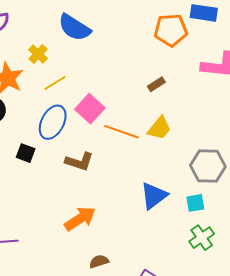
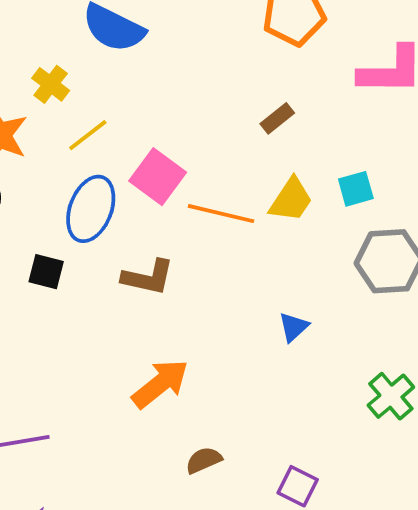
blue triangle: (154, 196) -> (294, 327), size x0.6
cyan square: (195, 203) -> (356, 189), moved

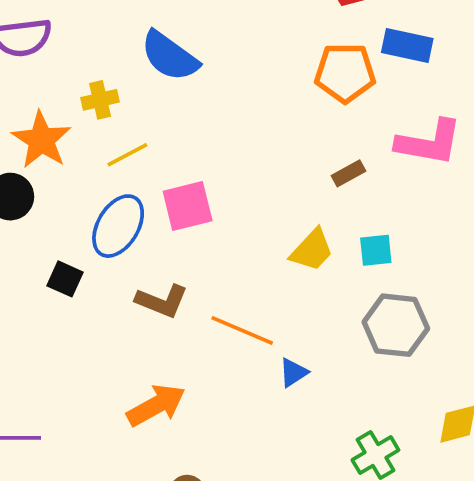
yellow cross: (51, 84) -> (100, 100), turned 30
brown rectangle: (277, 118) -> (349, 173), moved
pink square: (158, 177) -> (188, 206), turned 30
orange line: (221, 214) -> (242, 330), moved

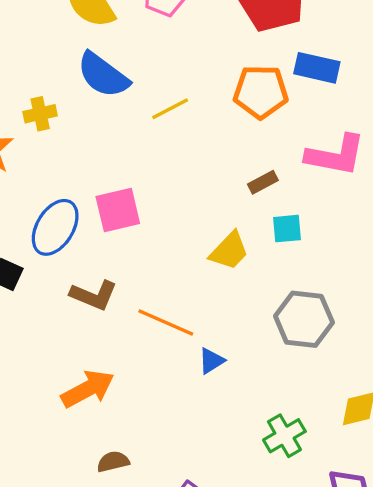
yellow line: (127, 155) -> (170, 109), moved
cyan square: (376, 250) -> (287, 229), moved

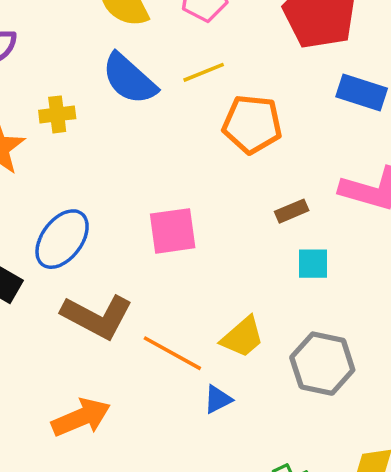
orange pentagon: (261, 92) -> (252, 124), moved
yellow line: (170, 109) -> (204, 72), moved
pink square: (118, 210) -> (173, 231), moved
yellow trapezoid: (229, 251) -> (242, 337), moved
brown L-shape: (94, 295) -> (97, 317), size x1.4

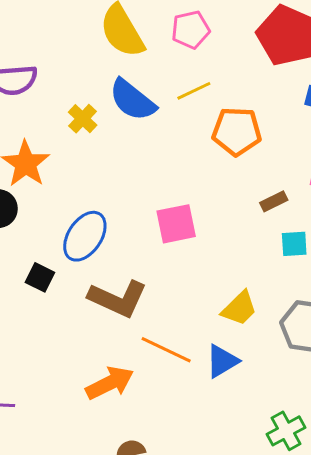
yellow cross: (57, 114) -> (83, 119), moved, turned -36
orange line: (172, 353) -> (166, 350), moved
blue triangle: (218, 399) -> (222, 361), size x1.4

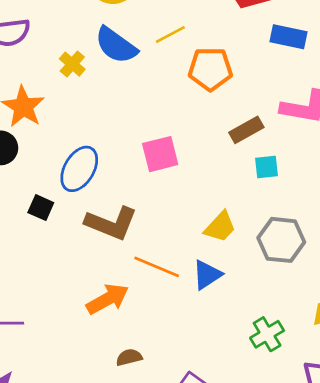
brown rectangle: (274, 201) -> (246, 130), size x1.4

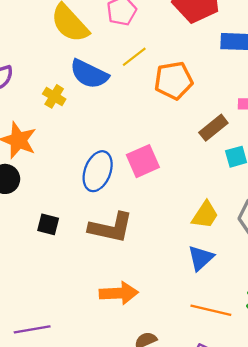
blue ellipse: (79, 169) -> (98, 171), moved
orange line: (157, 267) -> (211, 310), moved
orange arrow: (108, 299) -> (119, 293), turned 36

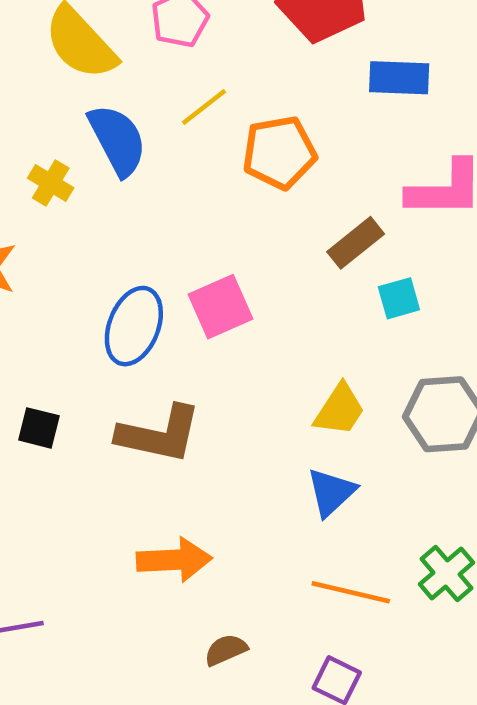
blue semicircle: (89, 74) -> (117, 140), turned -144

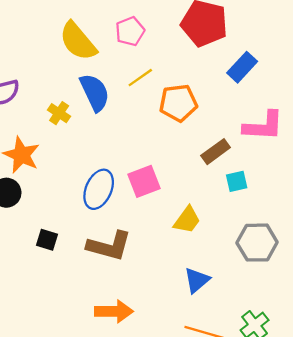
blue rectangle: (399, 78) -> (242, 67), turned -52
yellow trapezoid: (339, 410) -> (187, 220), moved

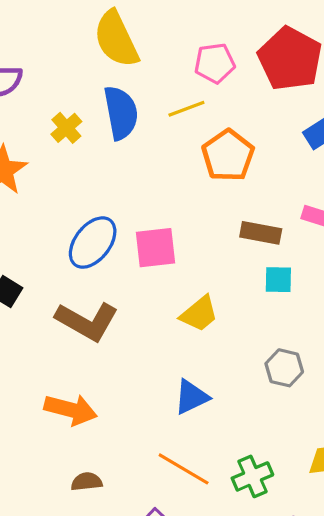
pink pentagon: (130, 31) -> (215, 63), moved
orange pentagon: (178, 103) -> (228, 155), turned 30
brown rectangle: (216, 152) -> (261, 233), turned 32
gray hexagon: (257, 243) -> (284, 368), size x0.7

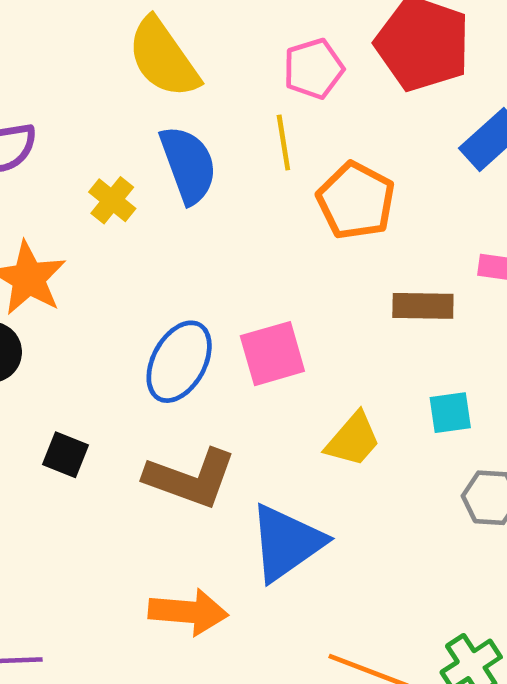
yellow line: (186, 109) -> (283, 142), turned -69
cyan square: (278, 280) -> (450, 413), moved
blue triangle: (191, 397) -> (286, 543), moved, size x1.5

